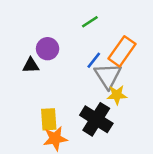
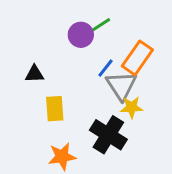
purple circle: (48, 49) -> (81, 35), moved
yellow rectangle: (49, 119) -> (55, 109), moved

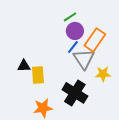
purple circle: (81, 35) -> (75, 31), moved
black triangle: (34, 74) -> (24, 66), moved
yellow star: (132, 107) -> (103, 74), moved

